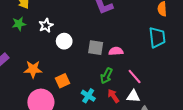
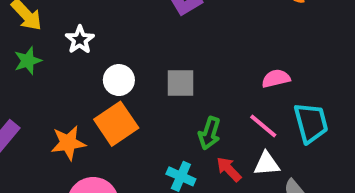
white star: (46, 25) -> (80, 40), moved
cyan trapezoid: (157, 37) -> (311, 123), moved
pink semicircle: (116, 51) -> (276, 79), moved
orange square: (62, 81) -> (116, 124), moved, size x1.5

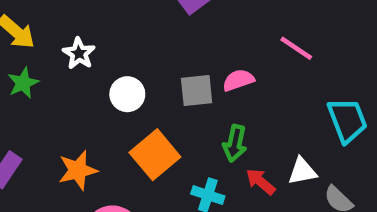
pink semicircle: (276, 79) -> (238, 80), moved
orange square: (116, 124) -> (155, 155), moved
pink line: (263, 126) -> (296, 48), moved

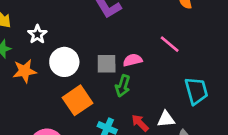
white circle: (127, 94) -> (64, 62), size x1.4
green arrow: (235, 143) -> (123, 86), moved
orange star: (78, 170) -> (25, 71), moved

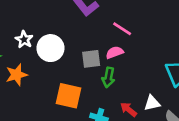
pink line: (170, 44) -> (122, 29), moved
white circle: (64, 62) -> (50, 48), moved
orange square: (77, 100) -> (68, 96), turned -36

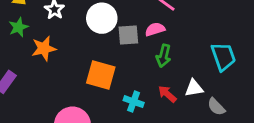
white circle: (50, 48) -> (102, 18), moved
green arrow: (108, 77) -> (164, 56), moved

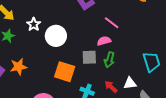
white circle: (102, 18) -> (56, 36), moved
gray square: (128, 35) -> (89, 57), moved
orange star: (44, 48) -> (19, 67), moved

